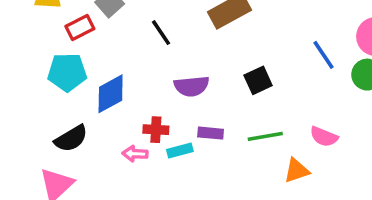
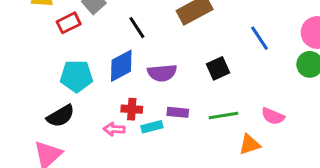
blue line: (324, 55) -> (259, 38), moved
cyan pentagon: (67, 72) -> (76, 76), moved
blue diamond: (111, 94) -> (121, 66), moved

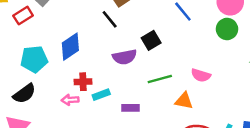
black line: (137, 28) -> (110, 19), moved
purple semicircle: (162, 73) -> (125, 57), moved
purple rectangle: (178, 112) -> (131, 108), moved
orange triangle: (250, 144) -> (184, 101), turned 36

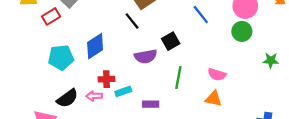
green line: (160, 79) -> (178, 77), turned -65
black semicircle: (24, 94) -> (67, 98), moved
orange triangle: (184, 101) -> (214, 99), moved

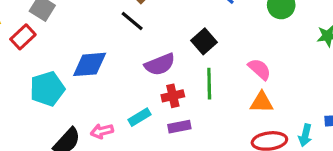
black square: (171, 41) -> (204, 41), moved
blue diamond: (95, 46) -> (90, 64), turned 40
pink semicircle: (217, 74) -> (260, 69), turned -144
red cross: (106, 79) -> (173, 96), moved

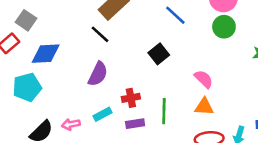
blue diamond: (90, 64) -> (46, 54), moved
purple semicircle: (160, 64) -> (98, 74), moved, turned -45
green line: (209, 84) -> (164, 111), moved

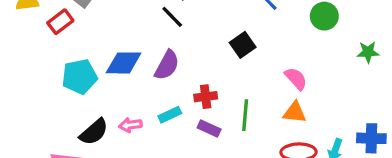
blue diamond: (46, 54) -> (124, 63), moved
purple rectangle: (135, 124) -> (209, 128), turned 30

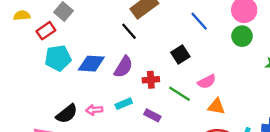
cyan pentagon: (80, 77) -> (58, 58), moved
pink semicircle: (296, 79) -> (207, 82), moved, turned 102
red cross: (206, 97) -> (151, 80), moved
green line: (245, 115) -> (180, 94), moved, turned -65

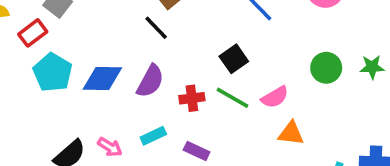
green circle: (242, 36) -> (326, 68), moved
cyan pentagon: (58, 58) -> (53, 72), turned -30
green line: (180, 94) -> (232, 98), moved
pink arrow: (94, 110) -> (110, 147), turned -140

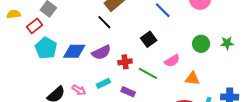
purple semicircle: (150, 81) -> (101, 52), turned 36
green line: (232, 98) -> (148, 73), moved
orange triangle: (291, 133) -> (192, 78), moved

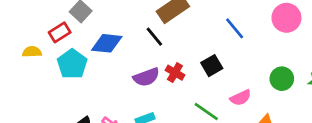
yellow semicircle: (14, 14) -> (32, 52), moved
blue diamond: (74, 51) -> (107, 43), moved
red cross: (125, 62) -> (175, 73), moved, turned 32

